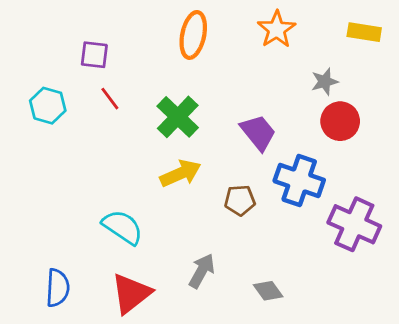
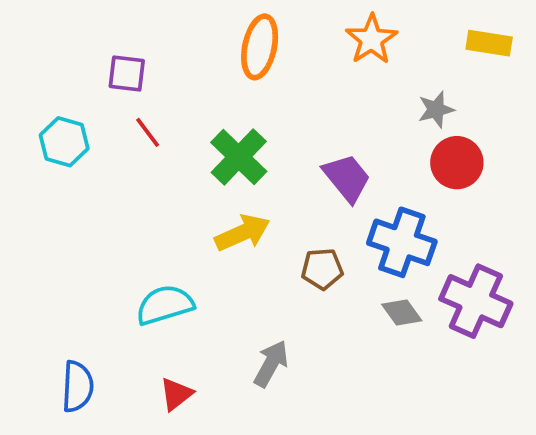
cyan semicircle: (123, 227) -> (165, 305), turned -51
gray diamond: (268, 291) -> (402, 312), moved
red triangle: (131, 293) -> (176, 394), size x0.6

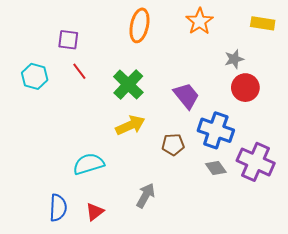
blue semicircle: (77, 386) -> (58, 208), moved

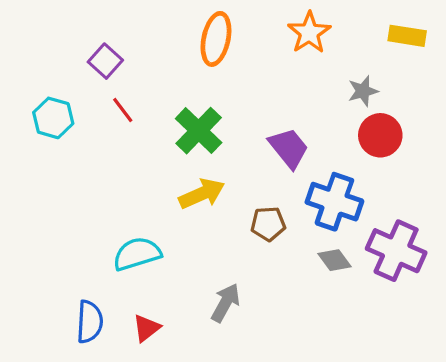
purple square: (68, 40) -> (105, 61), turned 35

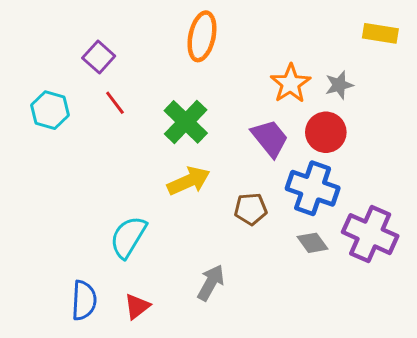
orange star: (309, 33) -> (290, 84), moved
red circle: (380, 135) -> (326, 132), moved
cyan semicircle: (137, 254) -> (128, 237), turned -42

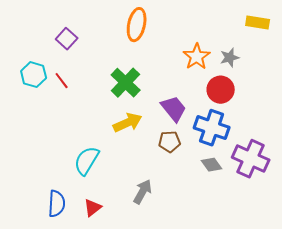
red line: (115, 103) -> (62, 81), moved
purple trapezoid: (270, 138) -> (174, 109), moved

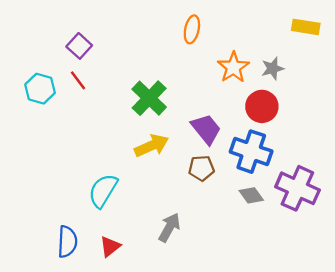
orange ellipse: (137, 25) -> (192, 29), moved, size x0.7
red line: (62, 81) -> (78, 80), moved

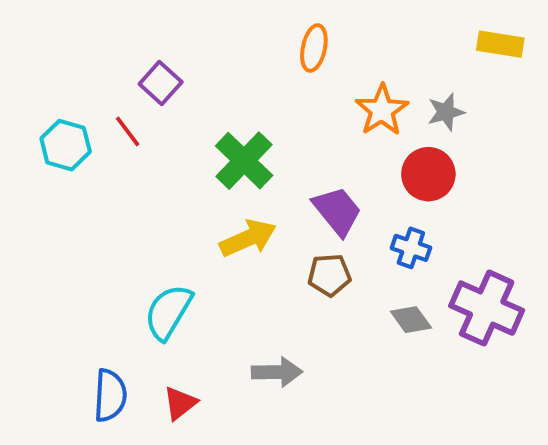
purple square: (79, 46) -> (161, 83), moved
blue cross: (251, 152) -> (411, 248), size x0.6
gray arrow: (169, 227) -> (277, 372), turned 60

